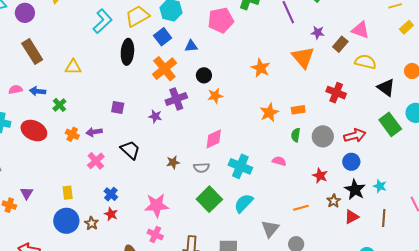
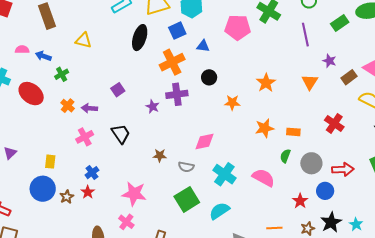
orange triangle: (303, 57) -> (310, 82), size x0.7
orange star: (215, 96) -> (232, 103), moved
purple square: (118, 108) -> (118, 90), turned 32
pink semicircle: (279, 161) -> (263, 178), size x1.6
blue circle: (351, 162) -> (325, 191), moved

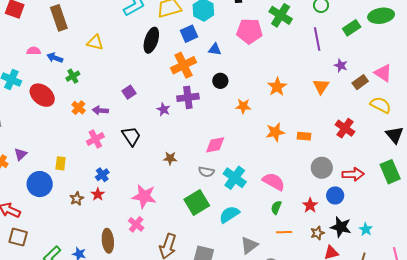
green semicircle: (285, 156) -> (276, 207), moved
gray semicircle: (186, 167) -> (206, 172), moved
blue circle: (43, 189) -> (40, 184), moved
black star: (331, 222) -> (341, 227), turned -30

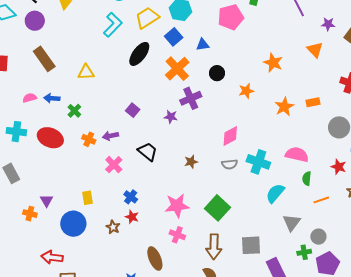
black ellipse: (151, 40) -> (139, 54), turned 35
green square: (197, 203) -> (218, 208), moved
cyan semicircle: (229, 214) -> (275, 193), moved

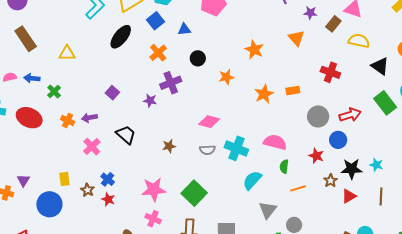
orange cross: (177, 69) -> (158, 53), size x0.7
pink diamond: (230, 136) -> (209, 122), turned 40
brown star: (113, 227) -> (87, 190), moved

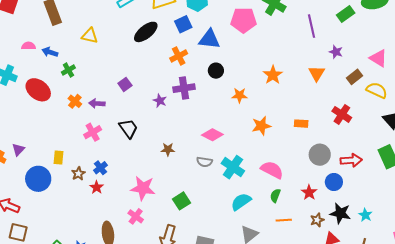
brown rectangle: (333, 24) -> (354, 77), moved
blue triangle: (184, 29) -> (209, 39), size x1.6
orange star: (264, 94) -> (261, 126), moved
green square: (194, 193) -> (181, 201), size x0.7

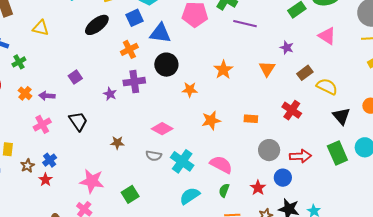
purple line: (311, 26) -> (245, 24), moved, turned -65
pink triangle: (378, 58) -> (327, 36), moved
black circle: (216, 71) -> (166, 65), size x1.5

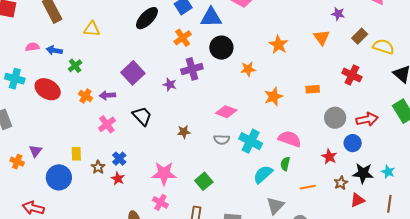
purple square: (75, 77) -> (133, 73), size x1.6
green semicircle: (224, 190) -> (285, 164), moved

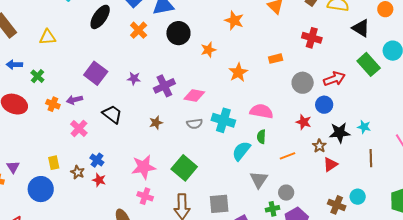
purple cross: (192, 69) -> (164, 86), moved
green square: (204, 181) -> (184, 168), size x1.4
red triangle: (358, 200) -> (330, 164), moved

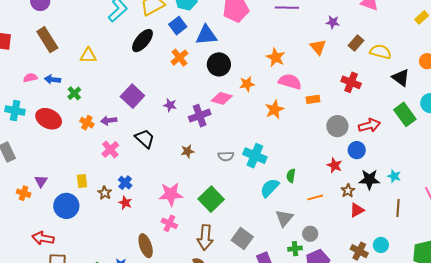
pink diamond: (194, 95) -> (222, 98), moved
pink semicircle: (261, 111) -> (290, 82), moved
gray square: (219, 204) -> (242, 238), turned 35

